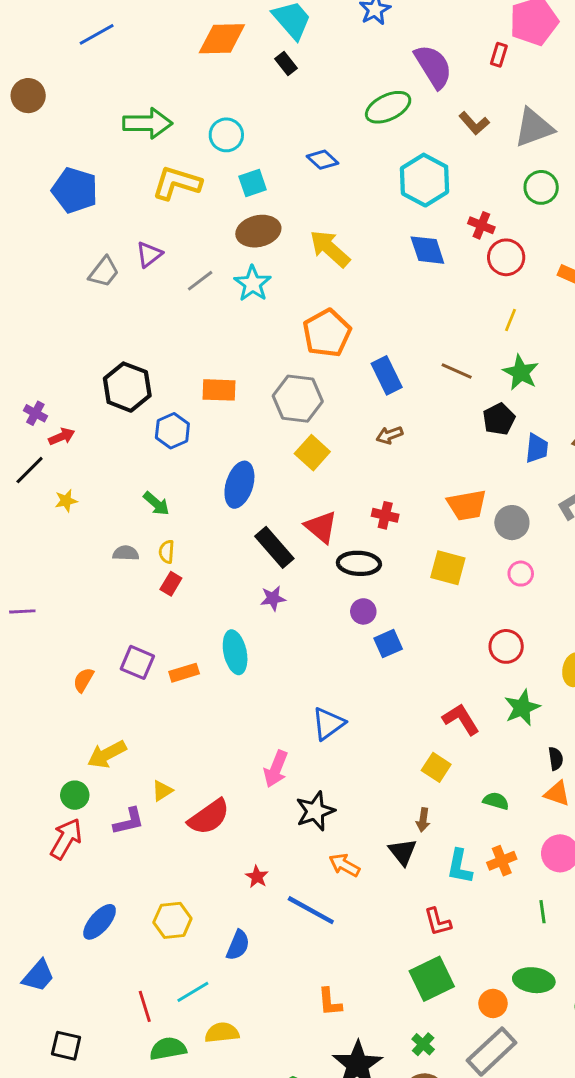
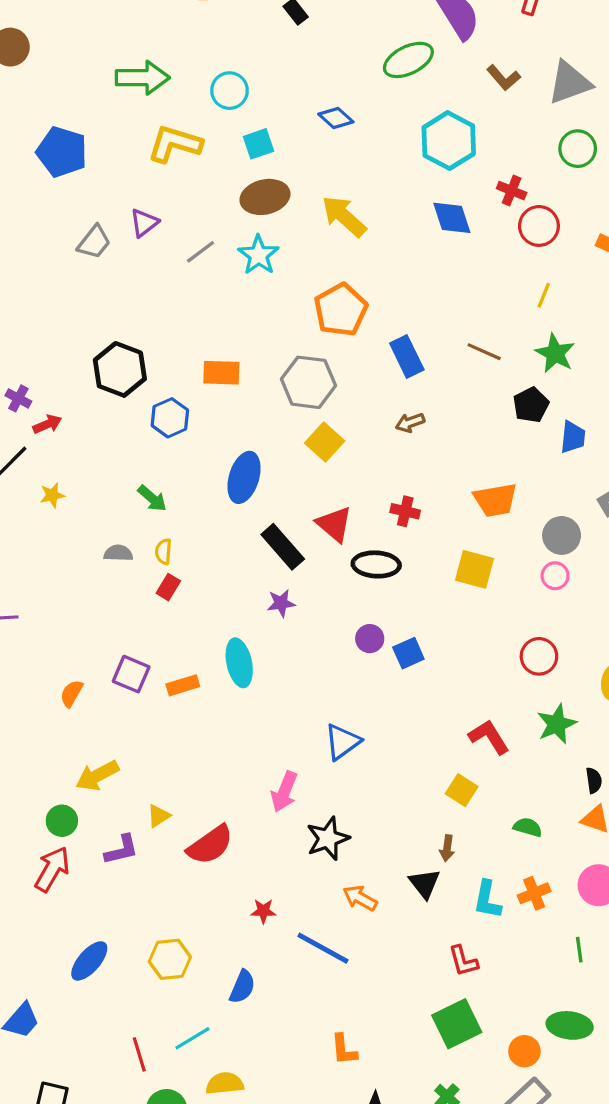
gray circle: (512, 523) -> (562, 535), moved
purple circle: (363, 611) -> (370, 639), moved
red star: (257, 877) -> (263, 911), turned -30

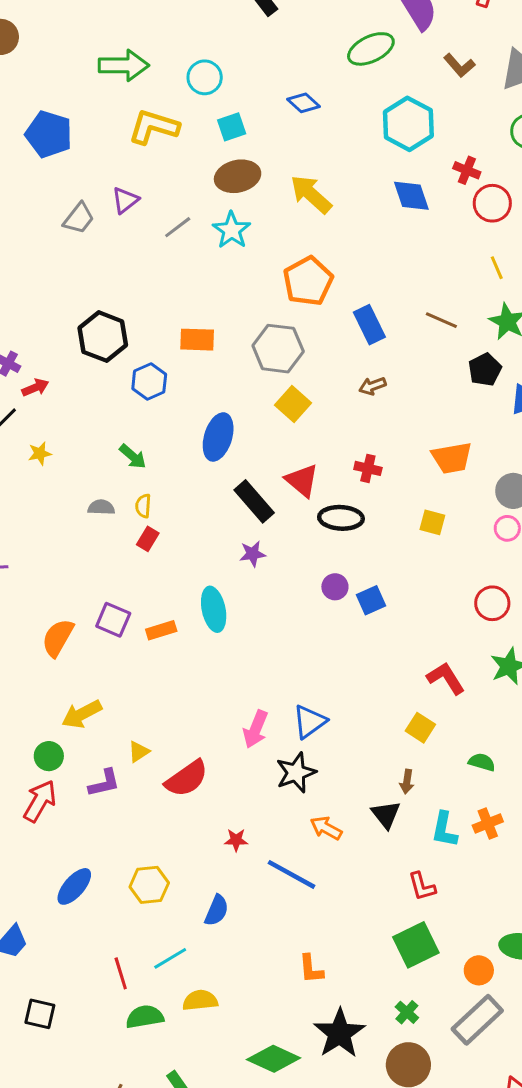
yellow line: (544, 295) -> (497, 268), turned -45
yellow square: (474, 569) -> (432, 522), size x0.7
orange semicircle: (72, 693) -> (58, 638), size x1.5
blue triangle: (342, 742) -> (309, 722), moved

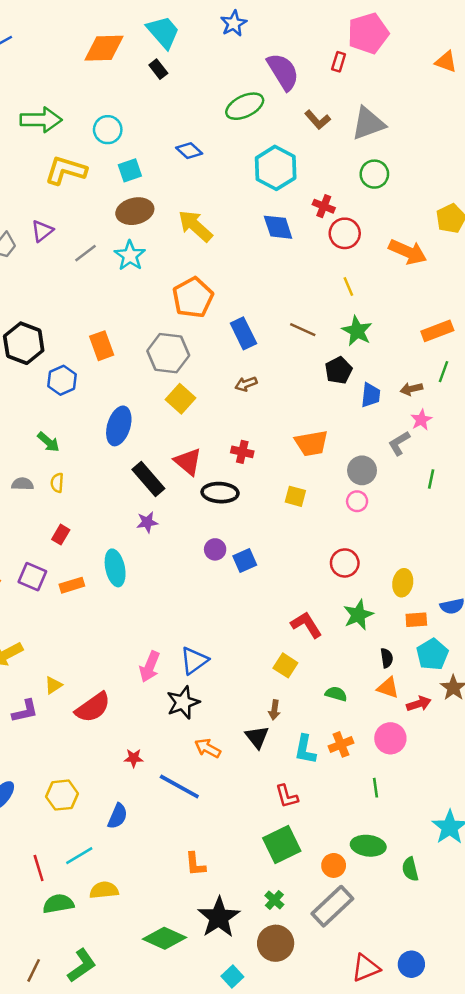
orange rectangle: (197, 340) -> (102, 346), turned 68
red rectangle: (148, 539) -> (61, 535), moved

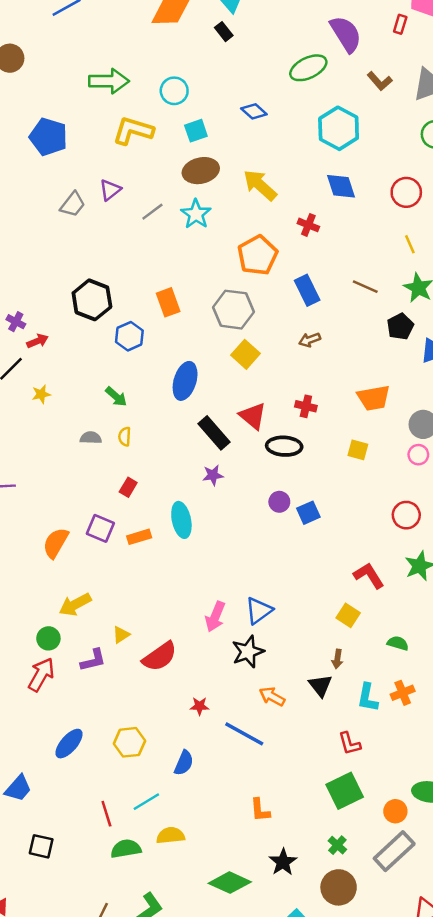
red cross: (324, 206) -> (308, 225), moved
black star: (219, 917) -> (283, 862), size x0.7

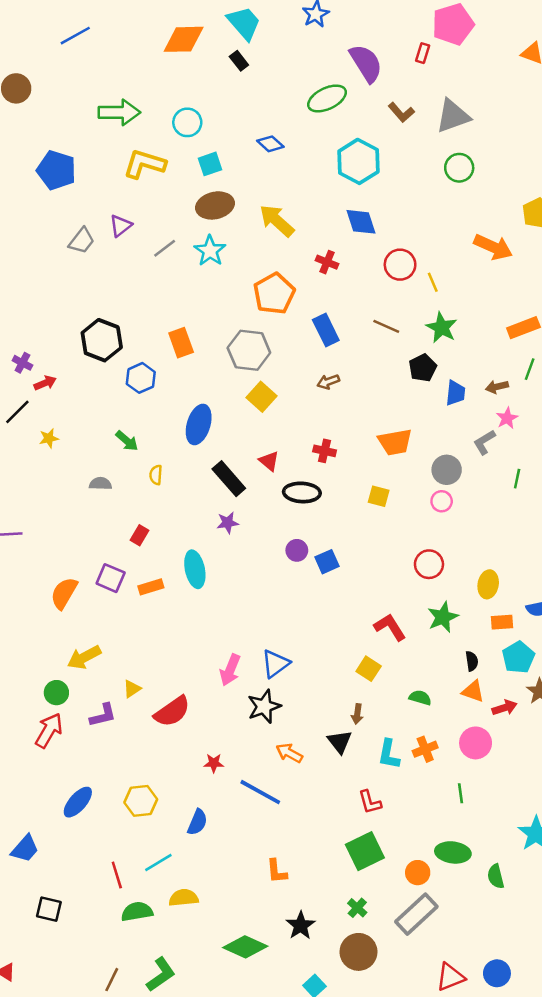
red circle: (406, 192) -> (400, 265), moved
red triangle: (253, 416) -> (269, 461), size x0.7
yellow semicircle: (125, 437) -> (156, 475), moved

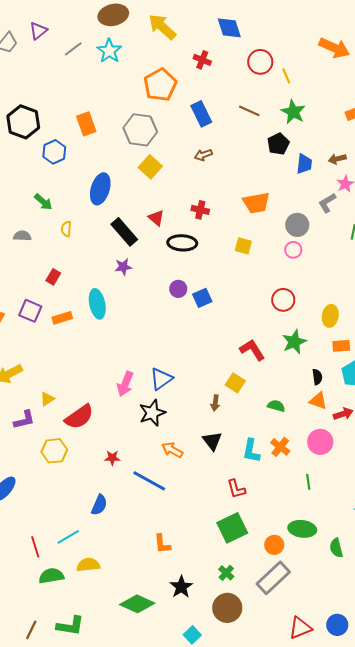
brown arrow: (357, 714) -> (215, 403), moved
orange cross: (425, 749) -> (280, 447), turned -30
yellow hexagon: (141, 801) -> (54, 451), moved
green L-shape: (161, 975) -> (70, 626), turned 44

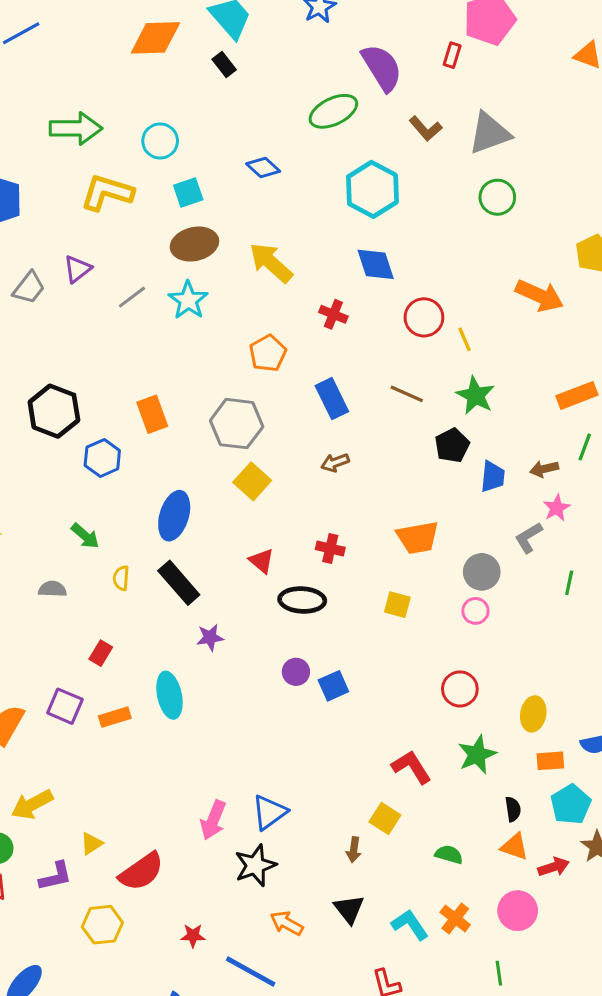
orange pentagon: (160, 85) -> (268, 353), size x0.7
black rectangle: (124, 232) -> (179, 583), moved
cyan L-shape: (251, 451) -> (410, 925), turned 135

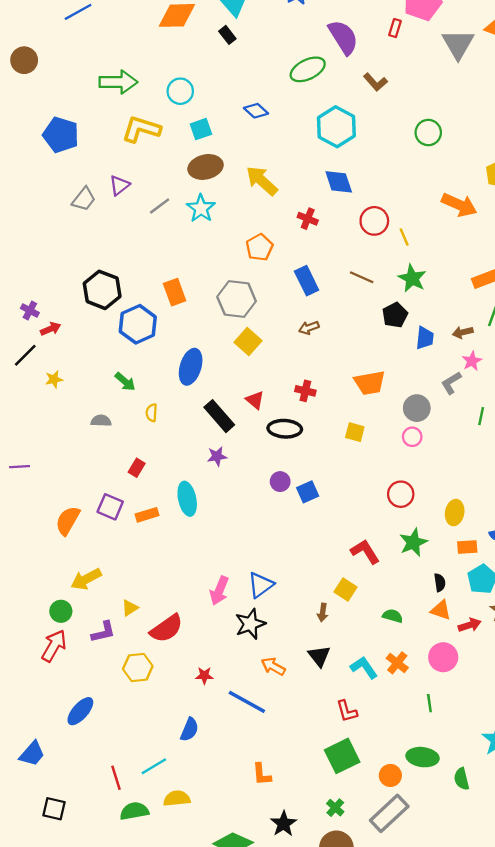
gray triangle: (490, 133) -> (458, 44), moved, turned -40
blue hexagon: (102, 458) -> (138, 324), size x1.4
black rectangle: (179, 583) -> (219, 416), moved

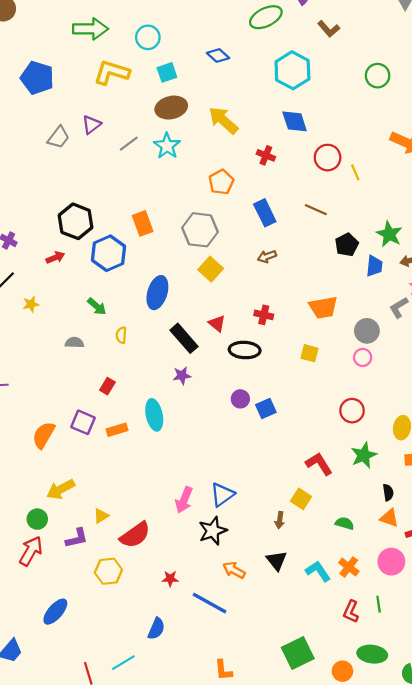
green star: (412, 278) -> (389, 234), moved
red arrow: (51, 329) -> (55, 257), moved
red L-shape: (347, 711) -> (351, 612), moved, turned 40

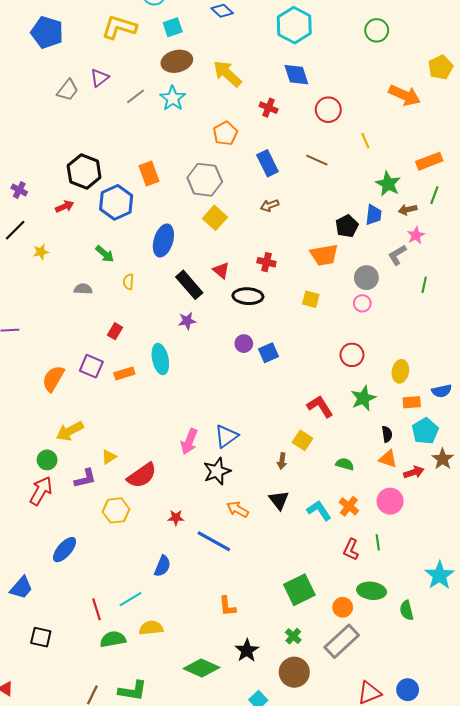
yellow line: (355, 172) -> (365, 141), moved
black pentagon: (347, 245) -> (347, 226), moved

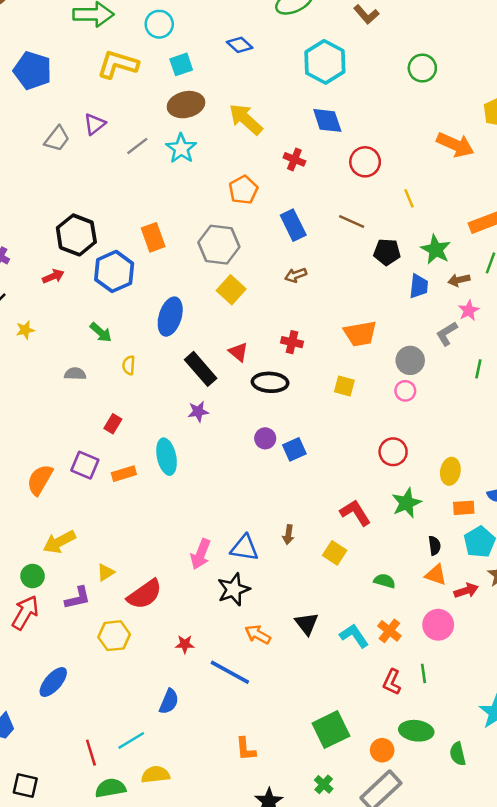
black pentagon: (347, 226) -> (387, 252), moved, turned 30
blue triangle: (226, 436) -> (244, 548), turned 45
brown arrow: (282, 461) -> (288, 535), moved

